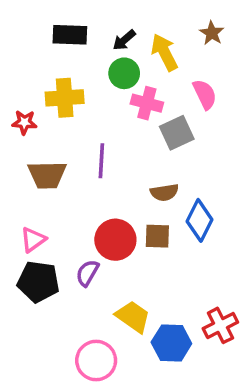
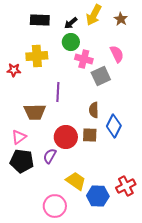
yellow arrow: (164, 52) -> (94, 15), moved, turned -125
brown trapezoid: (47, 175) -> (35, 112), moved
brown semicircle: (164, 192) -> (94, 110), turned 98

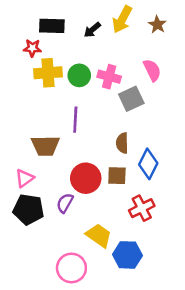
green circle: (71, 42) -> (79, 75), moved
red star: (14, 70) -> (32, 48), moved
red cross: (126, 186) -> (142, 208), moved

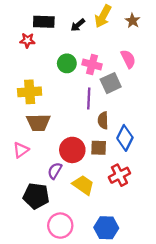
yellow cross: (48, 73) -> (30, 92), moved
purple line: (75, 120) -> (89, 98), moved
black pentagon: (28, 209) -> (36, 196), moved
yellow trapezoid: (99, 235) -> (83, 185), moved
blue hexagon: (127, 255) -> (106, 228), moved

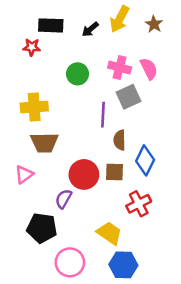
pink cross: (92, 64) -> (120, 67), moved
yellow trapezoid: (83, 185) -> (109, 233), moved

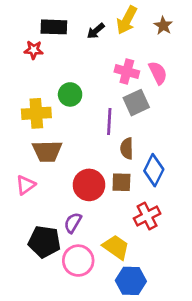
green circle: (78, 74) -> (70, 94), moved
purple semicircle: (64, 199) -> (73, 223), moved
pink circle: (70, 262) -> (78, 261), moved

